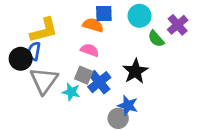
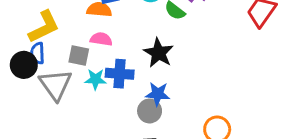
gray square: (84, 75) -> (79, 55), moved
blue cross: (99, 82) -> (120, 74), turned -35
cyan star: (71, 92) -> (95, 79), moved

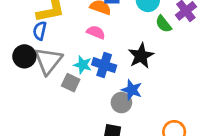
gray square: (79, 55) -> (71, 83), moved
black circle: (24, 65) -> (24, 56), moved

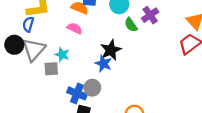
blue cross: (104, 65) -> (77, 93), moved
gray square: (71, 83) -> (51, 69), turned -32
blue star: (132, 90) -> (103, 64), moved

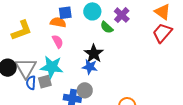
blue semicircle: (28, 24) -> (31, 83), moved
pink semicircle: (75, 28) -> (58, 41), turned 48
cyan star: (62, 55) -> (52, 67), size x1.6

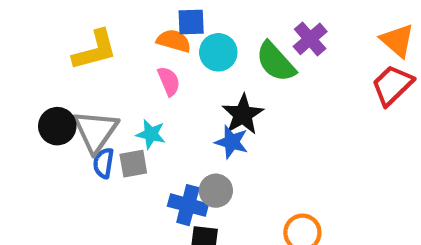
cyan circle: (92, 11) -> (218, 52), moved
green semicircle: (107, 27) -> (276, 62), size x1.5
cyan star: (52, 67) -> (151, 134), size x0.6

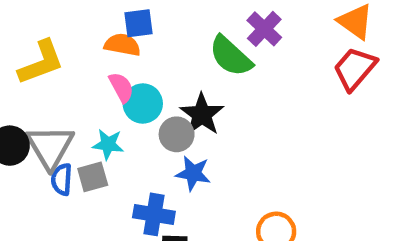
cyan circle: (218, 52) -> (143, 103), moved
blue star: (232, 142) -> (193, 173), moved
gray circle: (216, 191) -> (177, 134), moved

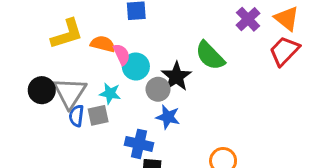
purple cross: (264, 29) -> (248, 19), moved
orange semicircle: (122, 45) -> (103, 44), moved
green semicircle: (231, 56) -> (210, 56), moved

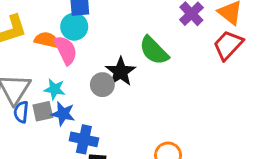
pink semicircle: (122, 54) -> (66, 50), size x1.4
cyan circle: (136, 66) -> (74, 27), moved
blue star: (168, 117) -> (63, 114), moved

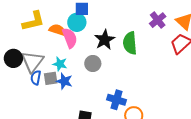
green semicircle: (154, 51) -> (130, 43), turned 35
black star: (121, 72) -> (105, 40), moved
blue cross: (84, 139) -> (116, 100), moved

